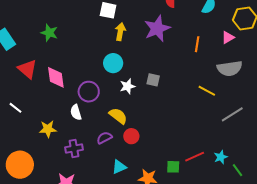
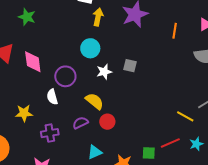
yellow line: (207, 91) -> (185, 116), moved

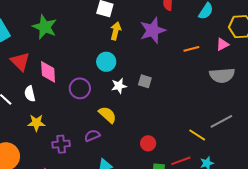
green star: (27, 17) -> (45, 27), size x1.4
orange line: (175, 31) -> (191, 49), turned 63
white semicircle: (52, 97) -> (30, 94), moved
red circle: (107, 122) -> (148, 143), moved

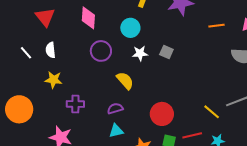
pink diamond: (48, 72) -> (88, 18), moved
purple semicircle: (92, 136) -> (115, 108), moved
red circle: (148, 143) -> (162, 114), size x1.5

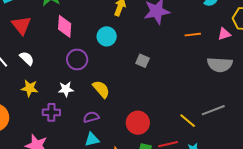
white semicircle: (51, 50) -> (27, 58), turned 140
white star: (140, 53) -> (66, 89), moved

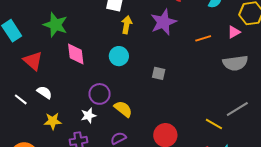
purple circle: (77, 59) -> (100, 94), moved

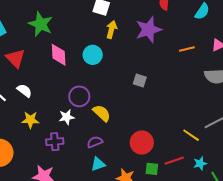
cyan circle: (119, 56) -> (93, 55), moved

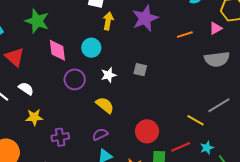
purple circle: (79, 96) -> (75, 79), moved
white star: (67, 117) -> (109, 75), moved

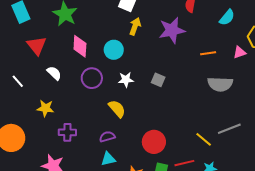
gray semicircle: (217, 59) -> (220, 84), moved
white semicircle: (26, 89) -> (54, 73), moved

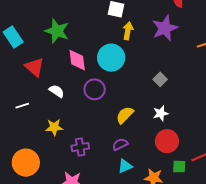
cyan circle: (114, 50) -> (111, 58), size x1.4
white star: (126, 80) -> (161, 113), moved
gray square: (158, 80) -> (160, 79), turned 32
white line: (18, 81) -> (22, 106), turned -56
yellow semicircle: (117, 109) -> (125, 115), turned -84

